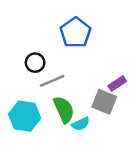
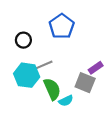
black circle: (35, 63) -> (23, 40), moved
cyan hexagon: (25, 116) -> (27, 75), moved

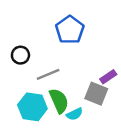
black circle: (23, 40) -> (20, 55), moved
cyan hexagon: (27, 75) -> (32, 107), moved

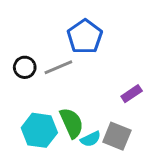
gray line: (48, 74) -> (58, 67), moved
gray square: (96, 94) -> (117, 136), moved

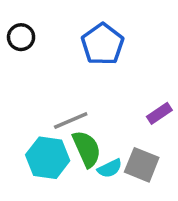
black circle: (25, 67) -> (21, 37), moved
gray line: (58, 67) -> (71, 121), moved

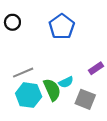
gray line: (71, 121) -> (23, 73), moved
cyan semicircle: (110, 168) -> (66, 82), moved

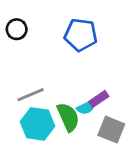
blue pentagon: (62, 27) -> (81, 35), turned -30
purple rectangle: (96, 68) -> (99, 99), moved

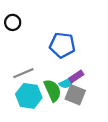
blue pentagon: (81, 35) -> (62, 45), moved
gray square: (111, 130) -> (75, 95), moved

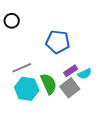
cyan semicircle: (67, 83) -> (85, 74), moved
gray square: (75, 95) -> (70, 88), turned 30

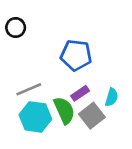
purple rectangle: (71, 71) -> (80, 93), moved
cyan semicircle: (85, 74) -> (112, 97), turned -48

